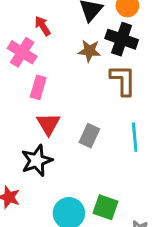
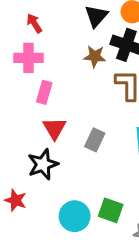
red arrow: (43, 26) -> (34, 23), moved
pink cross: (22, 52) -> (29, 58), turned -32

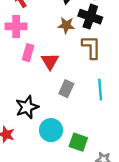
red triangle: (54, 128) -> (50, 61), moved
cyan circle: (75, 216) -> (51, 130), moved

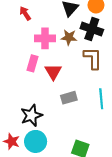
pink cross: (16, 26) -> (45, 38), moved
gray rectangle: (66, 89) -> (69, 98), turned 49
cyan circle: (51, 130) -> (36, 141), moved

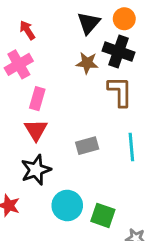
pink cross: (45, 38) -> (19, 64), moved, turned -30
red triangle: (53, 72) -> (36, 130), moved
cyan circle: (36, 141) -> (67, 205), moved

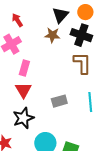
brown star: (87, 63) -> (52, 35), moved

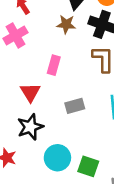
pink rectangle: (24, 68) -> (54, 65), moved

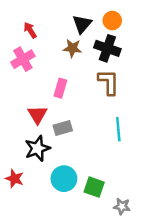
gray rectangle: (75, 106) -> (63, 128), moved

